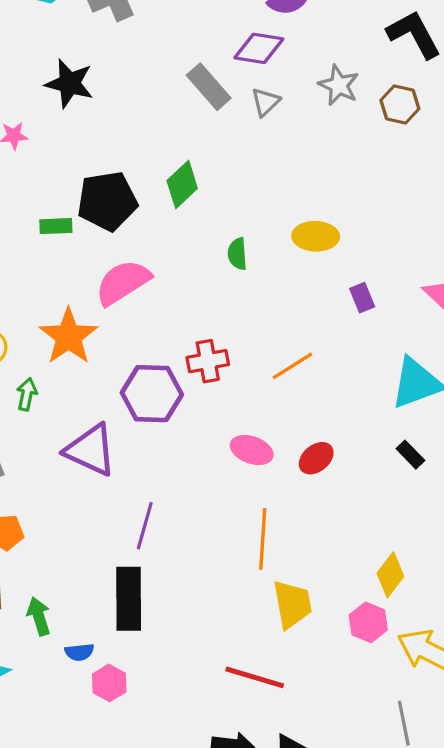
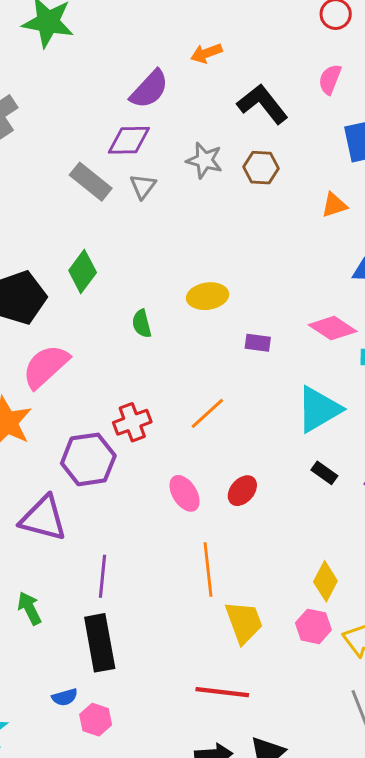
purple rectangle: (362, 298) -> (258, 343), turned -50
pink ellipse: (252, 450) -> (185, 493), turned 48
green arrow: (39, 616) -> (29, 608), moved

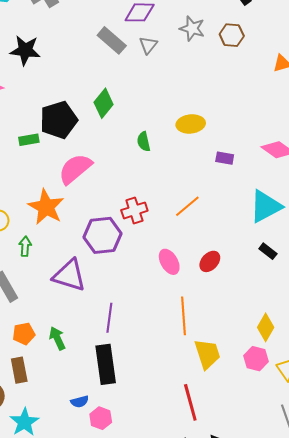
red line: (222, 692) -> (190, 402), turned 66

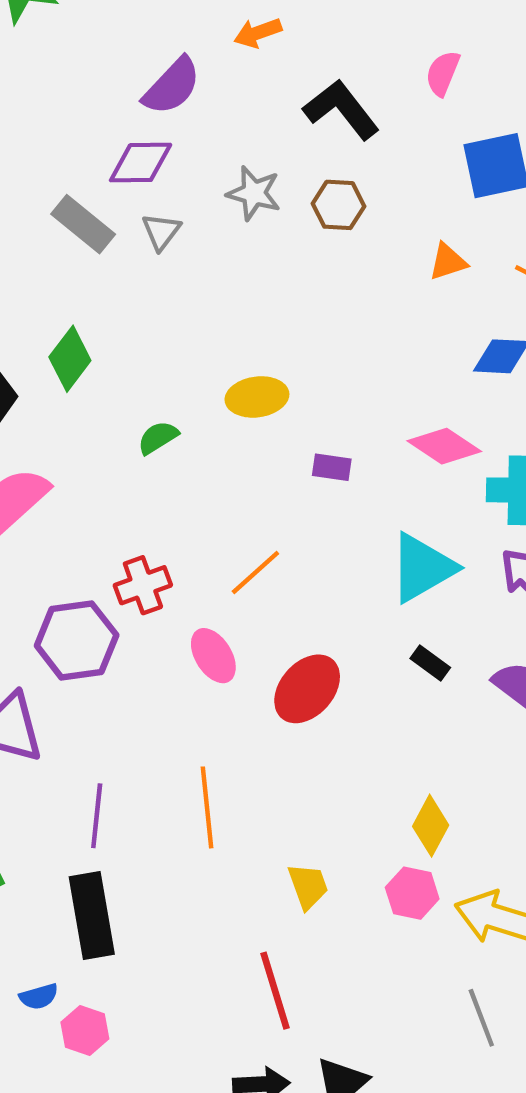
green semicircle: (144, 142) -> (158, 438), turned 72
red ellipse: (210, 261) -> (307, 689), size x1.5
pink ellipse: (169, 262) -> (213, 656), moved
orange line: (184, 316) -> (207, 807), moved
yellow trapezoid: (207, 354) -> (308, 886), size x0.7

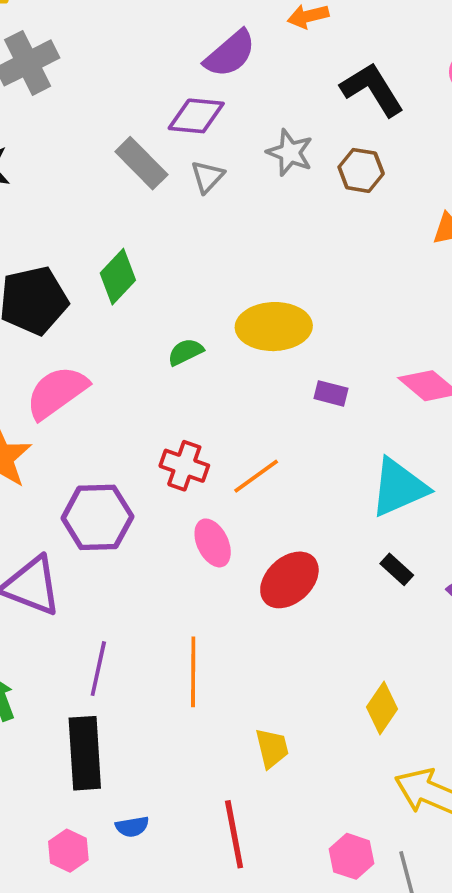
yellow ellipse: (257, 397) -> (274, 327), size x1.4
red cross: (143, 585) -> (184, 466), moved, turned 33
pink hexagon: (412, 893) -> (352, 856), moved
blue semicircle: (39, 997) -> (132, 827), moved

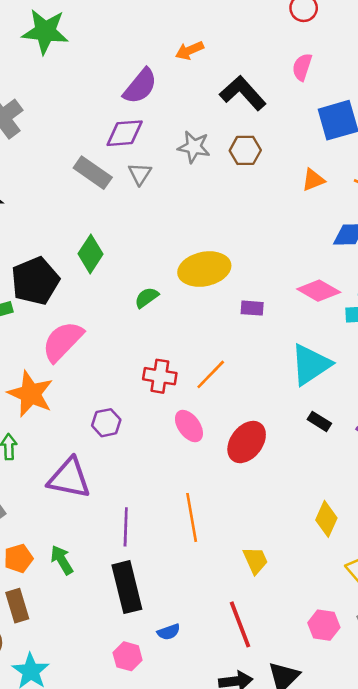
purple hexagon: (97, 517) -> (106, 423), size x0.6

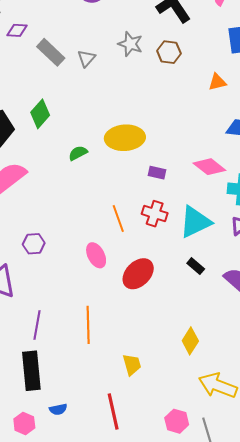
purple diamond: (125, 133) -> (17, 30), moved, size x0.7
orange line: (211, 374) -> (118, 219), turned -72
red cross: (160, 376) -> (155, 214), moved

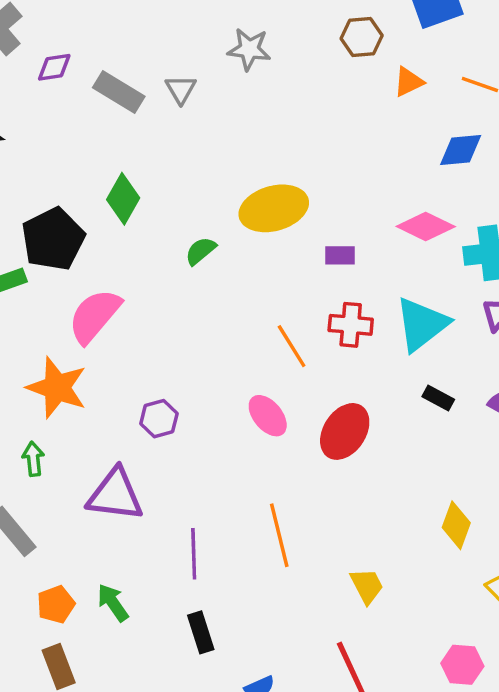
brown hexagon: (169, 52) -> (362, 37), moved
black rectangle: (31, 371) -> (201, 632), size x0.6

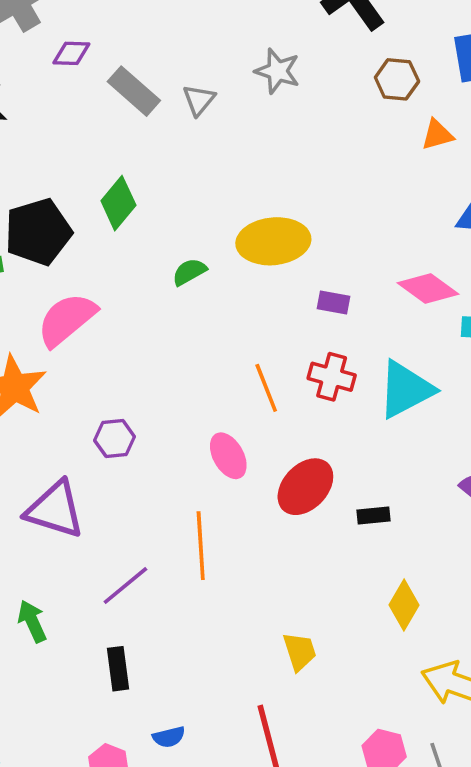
black rectangle: (438, 398) -> (374, 515), moved, turned -44
orange line: (279, 535) -> (201, 546), moved
purple line: (194, 554) -> (125, 586), turned 42

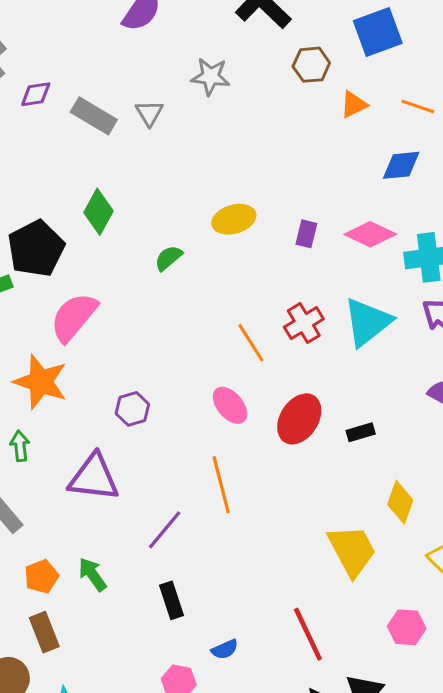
yellow ellipse: (273, 241) -> (234, 219), size x0.7
purple rectangle: (333, 303) -> (306, 234), moved, turned -76
red cross: (332, 377) -> (304, 323), turned -36
yellow trapezoid: (300, 651) -> (352, 551), moved, size x1.6

